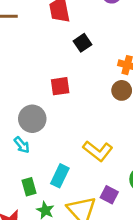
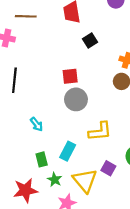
gray circle: (32, 119) -> (76, 99), moved
yellow L-shape: (98, 151) -> (100, 131), turned -45

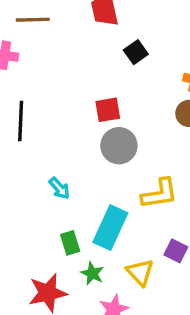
cyan rectangle: (68, 151) -> (110, 228), size x1.4
yellow triangle: (85, 181) -> (140, 272), size x0.7

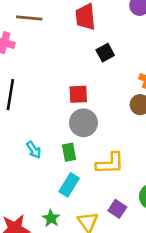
cyan rectangle: (110, 228) -> (69, 185), size x0.7
green rectangle: (70, 243) -> (69, 152), moved

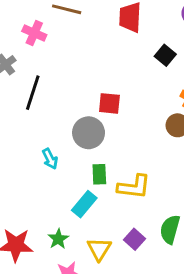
black square: (105, 53) -> (165, 55), moved, turned -30
gray circle: (83, 123) -> (89, 133), moved
green rectangle: (69, 152) -> (99, 174), moved

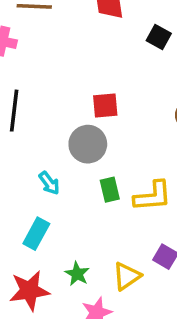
cyan rectangle: (84, 204) -> (36, 234), moved
yellow triangle: (99, 249) -> (127, 276), turned 35

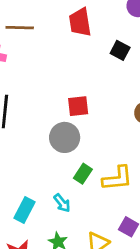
cyan arrow: (49, 183) -> (62, 203), moved
green rectangle: (110, 190) -> (83, 174), turned 48

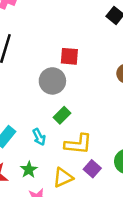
yellow L-shape: (117, 178) -> (78, 144), moved

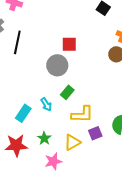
cyan arrow: (39, 137) -> (46, 104), moved
purple square: (92, 169) -> (95, 133), turned 32

